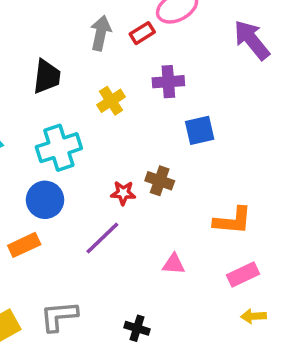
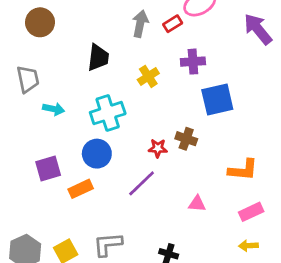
blue square: (200, 130) -> (217, 99), size x1.4
yellow arrow: (253, 316) -> (248, 246), moved

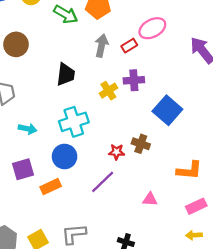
purple cross: (193, 62) -> (134, 80), moved
blue square: (217, 99) -> (167, 110), turned -36
cyan arrow: (54, 109) -> (28, 129), moved

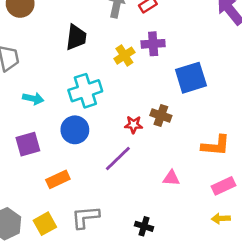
blue square: (167, 110) -> (191, 78), turned 32
orange rectangle: (51, 187) -> (58, 179), moved

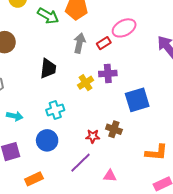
cyan cross: (85, 91) -> (55, 110), size x0.7
pink triangle: (171, 178) -> (110, 176), moved

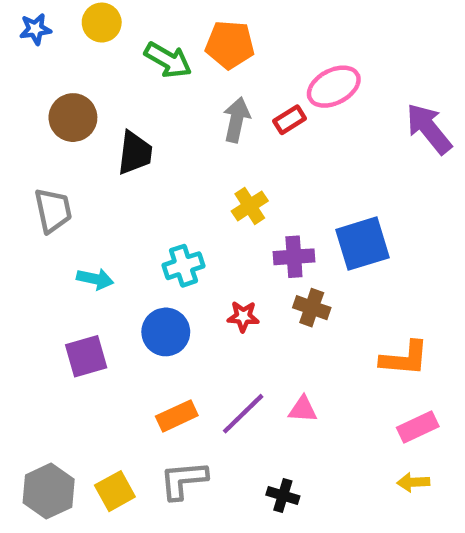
black trapezoid: (48, 68) -> (135, 153), moved
purple cross: (108, 74) -> (294, 257), moved
red star: (93, 136) -> (243, 316), moved
purple line: (80, 163) -> (243, 414), moved
orange rectangle: (34, 179) -> (177, 416), moved

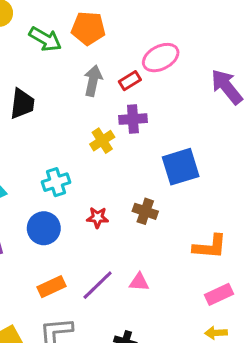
purple cross: (294, 257) -> (133, 119), moved

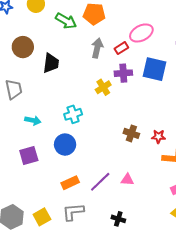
blue square: (181, 167) -> (154, 69), moved, turned 30
red star: (98, 217) -> (158, 136), moved

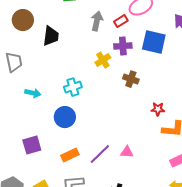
brown cross: (131, 133) -> (131, 79), moved
purple square: (29, 156) -> (32, 145), moved

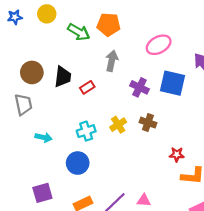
brown circle: (23, 20) -> (32, 72), moved
red rectangle: (121, 21) -> (87, 87), moved
purple cross: (123, 46) -> (139, 87), turned 30
yellow cross: (103, 60) -> (118, 125), moved

